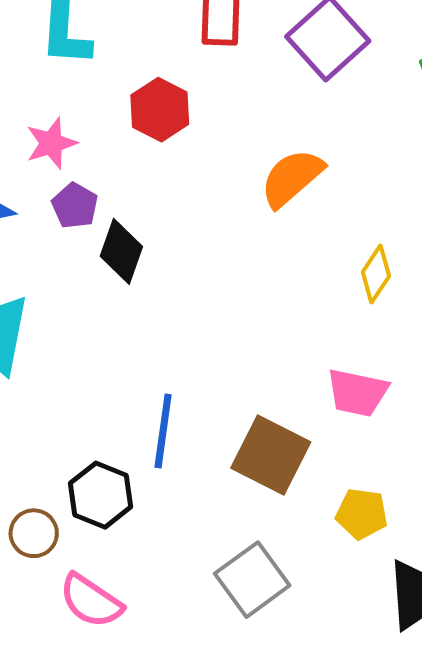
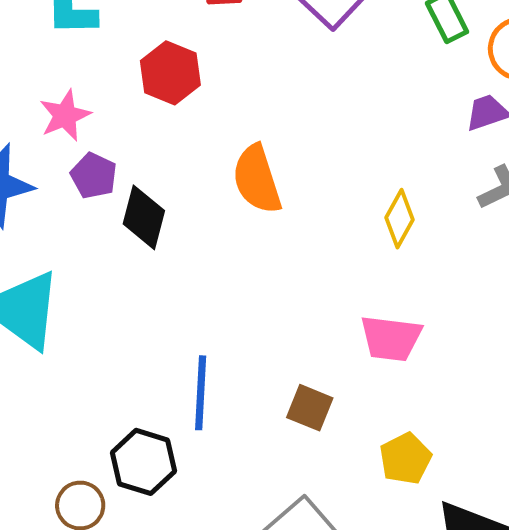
orange semicircle: (292, 178) -> (257, 179), moved, turned -62
brown square: (271, 455) -> (310, 408), size x0.6
yellow pentagon: (362, 514) -> (405, 459), turned -30

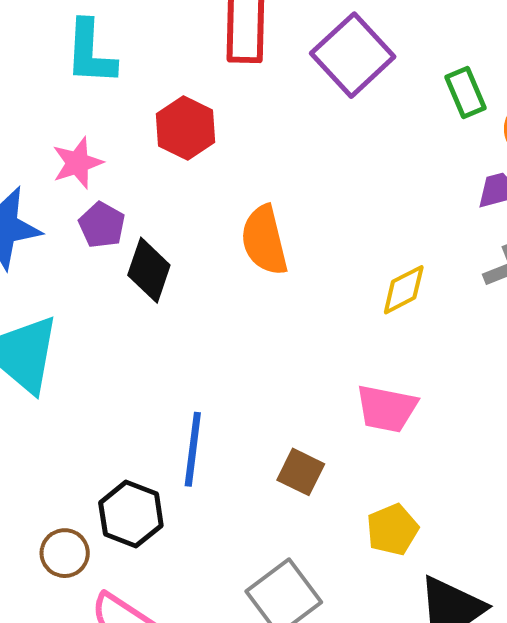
yellow diamond: (399, 219) -> (404, 290), turned 30

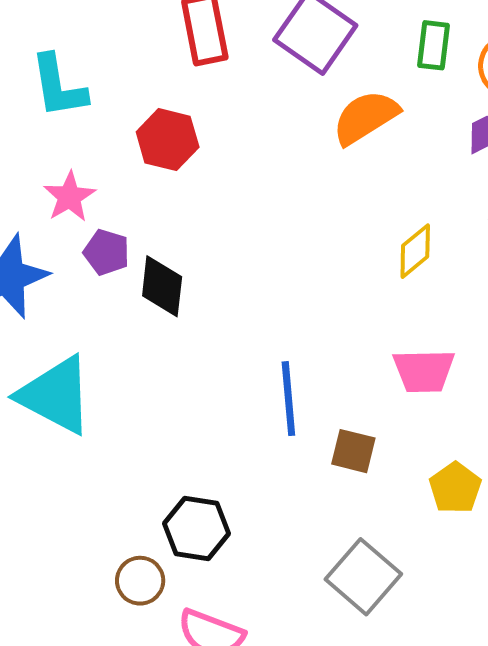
green rectangle: (465, 93) -> (434, 45), turned 42
orange semicircle: (264, 240) -> (366, 117), moved, turned 84
blue line: (193, 449) -> (288, 399), moved

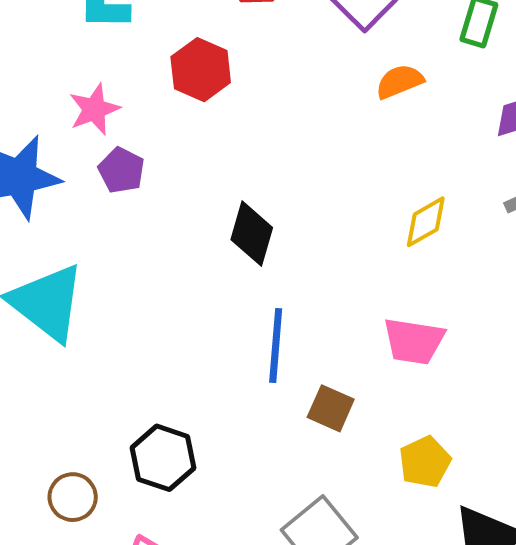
orange semicircle: (366, 117) -> (400, 82), size x0.7
black diamond: (162, 286) -> (252, 234), moved
brown circle: (140, 581) -> (73, 497), moved

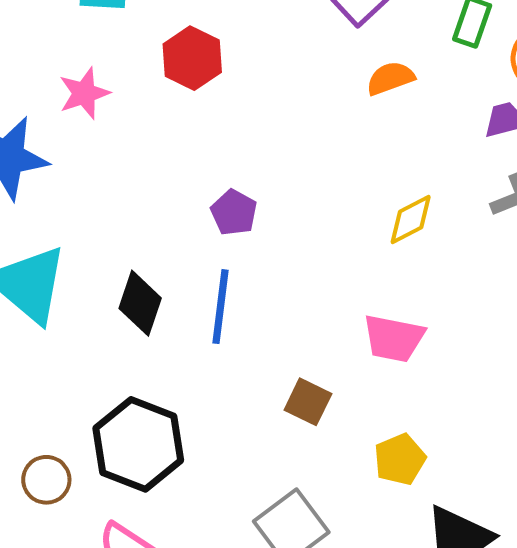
purple pentagon: (121, 170) -> (234, 213), moved
black diamond: (252, 234) -> (140, 303), moved
blue line: (276, 346) -> (220, 307), moved
black hexagon: (163, 458) -> (138, 444), size x1.4

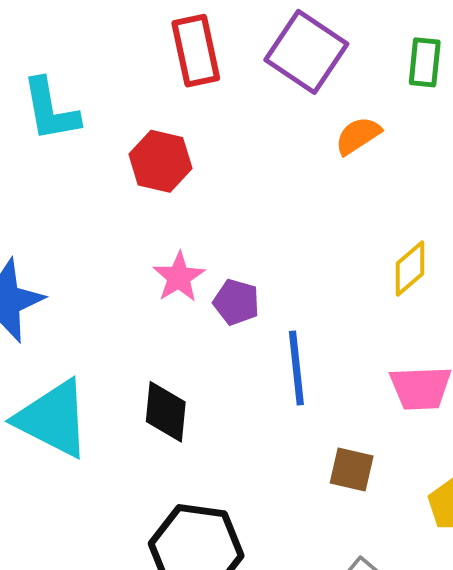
pink star: (84, 93) -> (179, 277), moved
blue line: (220, 307) -> (296, 368), moved

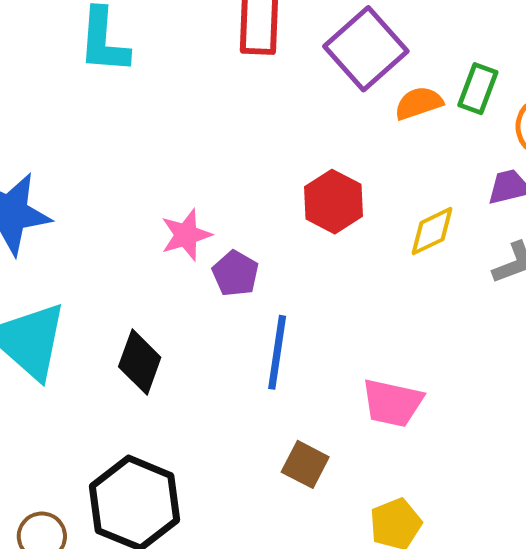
orange semicircle: (358, 136) -> (419, 103), moved
red hexagon: (160, 161) -> (333, 202), moved
yellow diamond: (410, 269) -> (432, 231), moved

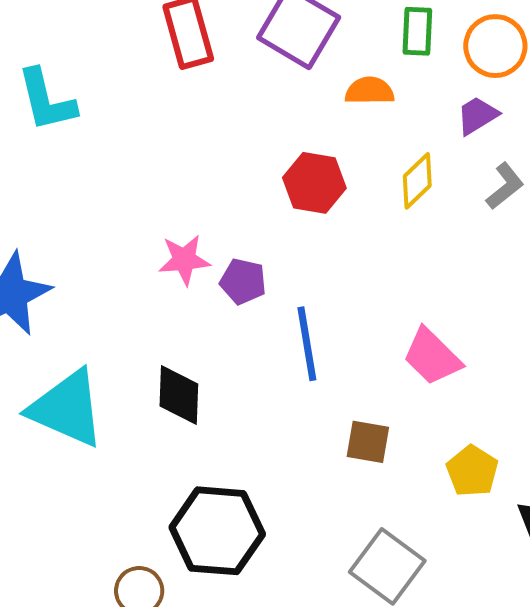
orange semicircle: (419, 103) -> (370, 91), moved, turned 36
pink star: (186, 235) -> (184, 260), turned 30
pink trapezoid: (392, 403) -> (432, 357), turned 50

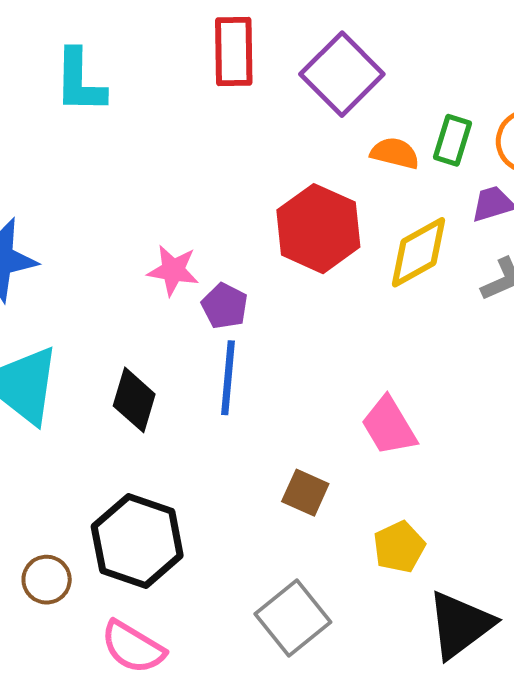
green rectangle: (417, 31) -> (453, 140), moved
yellow diamond: (417, 181) -> (418, 252), size x1.4
red hexagon: (314, 183) -> (318, 229), size x1.4
blue line: (307, 344) -> (228, 378), moved

